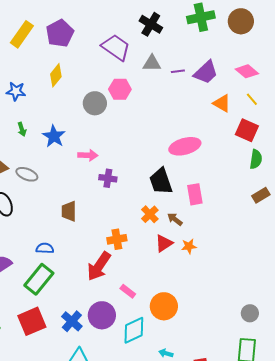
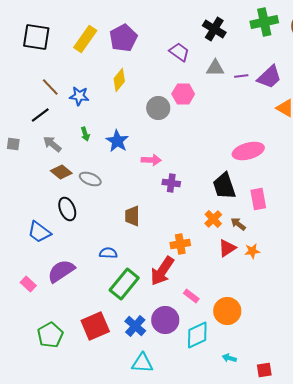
purple trapezoid: (116, 47) -> (179, 52), size x0.7
green rectangle: (39, 279) -> (124, 284), moved

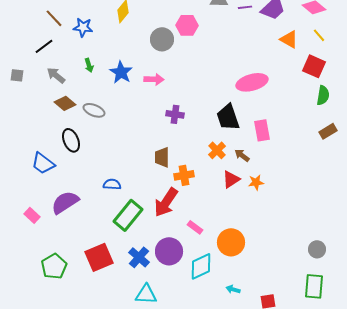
pink arrow: (151, 160) -> (154, 79), moved
brown trapezoid: (132, 216) -> (162, 157), moved

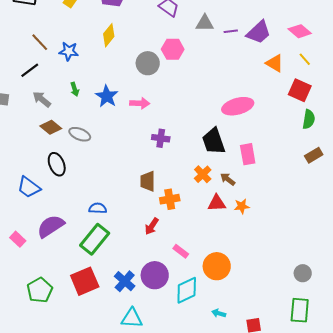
red triangle: (231, 179) -> (217, 203), turned 30
red arrow: (166, 202) -> (152, 226), size x0.6
green rectangle: (128, 215) -> (95, 239), moved

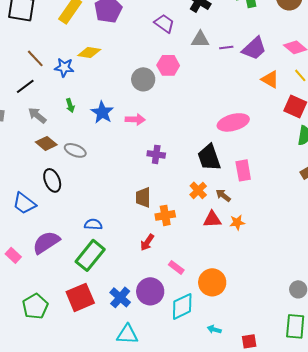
yellow diamond: (109, 35) -> (89, 52), moved, turned 60

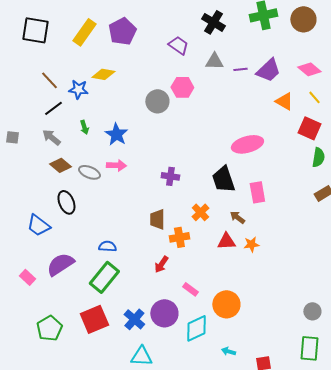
black line: (25, 86) -> (53, 108), moved
pink arrow: (135, 119) -> (116, 165), moved
orange cross: (198, 190) -> (200, 212), moved

